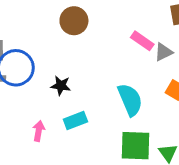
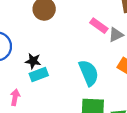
cyan rectangle: (75, 120) -> (39, 74), moved

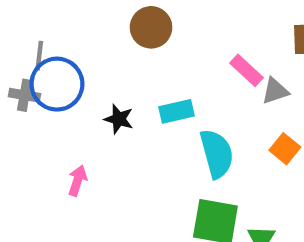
cyan rectangle: (39, 74) -> (176, 111), moved

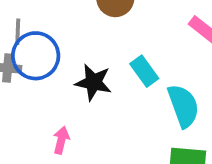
cyan rectangle: (176, 111) -> (144, 71), turned 72
black star: (119, 119) -> (93, 82), size x1.4

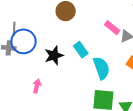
black star: (93, 82) -> (54, 55), turned -30

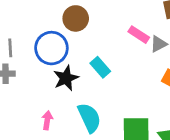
blue circle: (24, 41) -> (51, 48), moved
cyan semicircle: (101, 68) -> (89, 118), moved

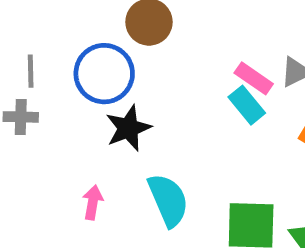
pink rectangle: (139, 35) -> (254, 78), moved
cyan rectangle: (100, 67) -> (247, 105), moved

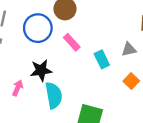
pink rectangle: (254, 78) -> (72, 42), moved
black star: (128, 128) -> (41, 70), moved

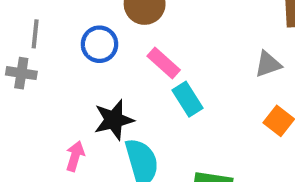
blue circle: (38, 28) -> (99, 44), size x0.7
cyan rectangle: (102, 59) -> (188, 99), moved

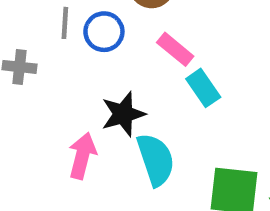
gray line: (35, 34) -> (65, 23), moved
pink arrow: (75, 156) -> (82, 156), size x1.4

